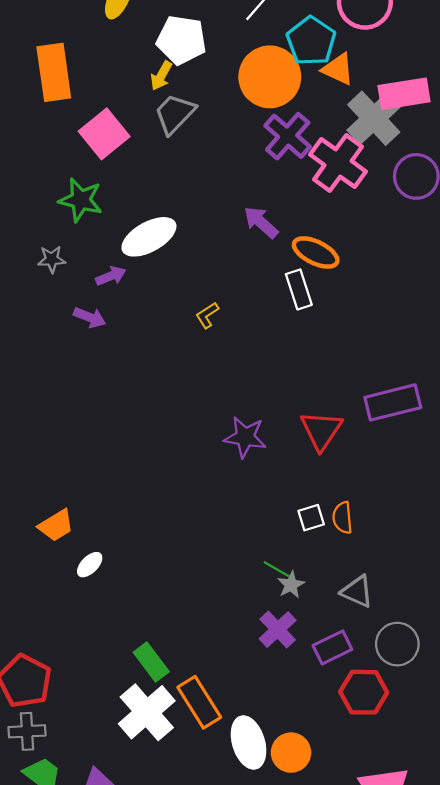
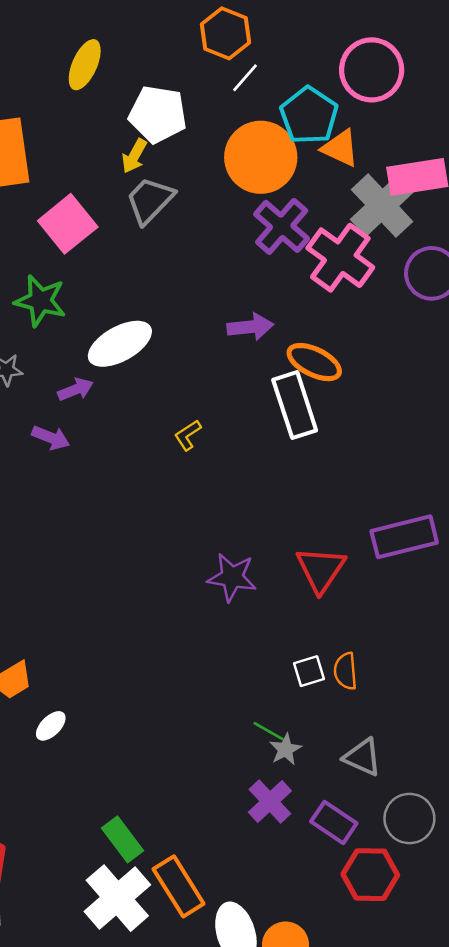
purple arrow: (261, 222) -> (250, 327), turned 132
white rectangle: (299, 289) -> (295, 405), size x1.4
purple rectangle: (332, 647) -> (334, 822), turned 60

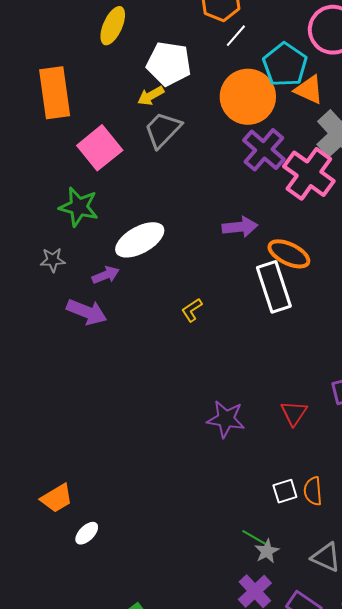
yellow arrow: (134, 156) -> (151, 96), turned 32
purple arrow: (51, 438) -> (87, 312), size x1.4
red triangle: (321, 569) -> (294, 413), size x0.7

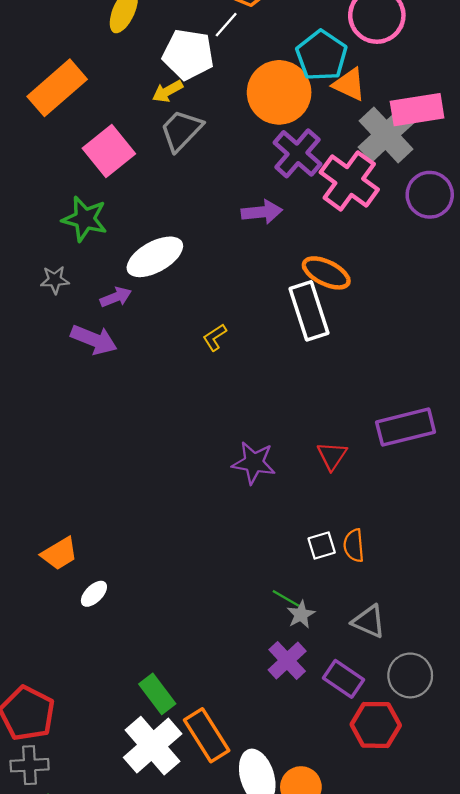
white line: (236, 36) -> (226, 25), moved
orange rectangle: (55, 93) -> (57, 88), turned 57
purple arrow: (240, 227) -> (262, 212), moved

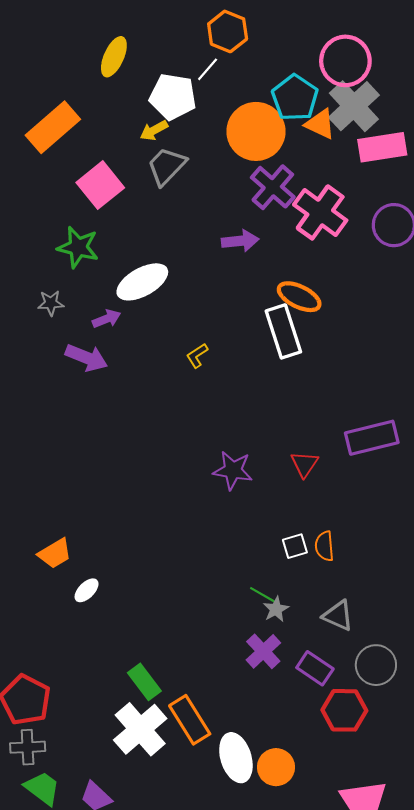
gray cross: (386, 135) -> (354, 106), moved

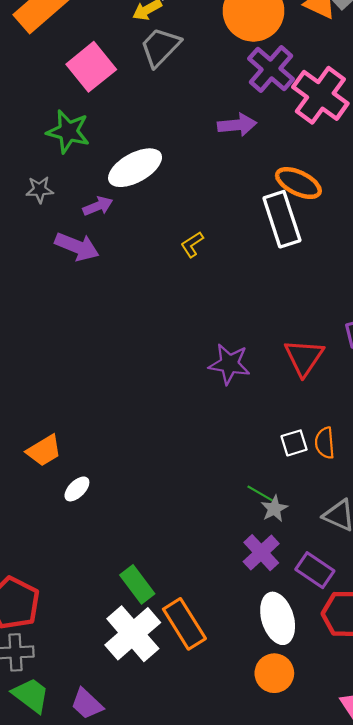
red triangle: (304, 464) -> (304, 357), size x1.4
white ellipse: (236, 758) -> (278, 618), moved

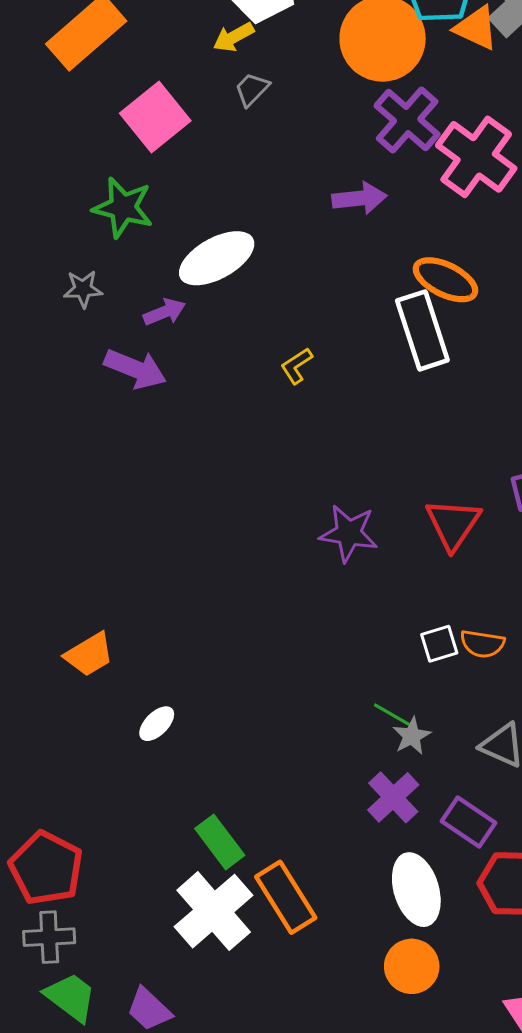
gray trapezoid: (160, 47) -> (252, 89), size x0.6
orange semicircle: (325, 443) -> (482, 644), turned -76
white ellipse: (77, 489) -> (157, 724), moved

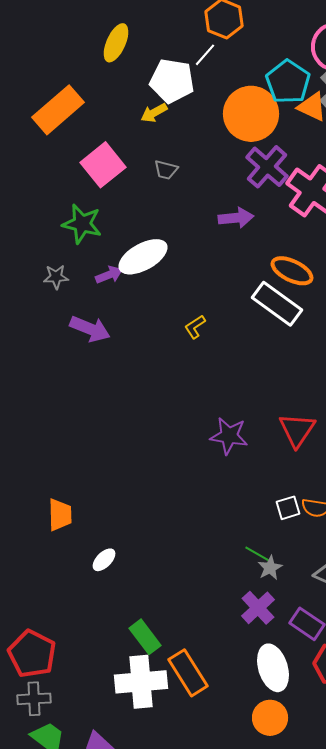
gray trapezoid: (252, 89) -> (166, 170), moved, turned -120
purple arrow: (164, 312) -> (109, 275), moved
white rectangle: (422, 330) -> (277, 304), turned -36
orange trapezoid: (89, 655) -> (60, 515), turned -60
white cross: (214, 911) -> (141, 682), turned 36

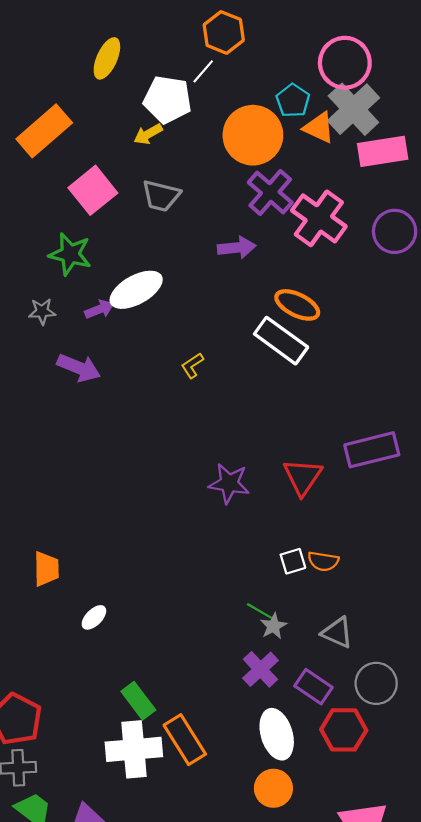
cyan pentagon: (288, 82) -> (293, 101), size x0.7
gray trapezoid: (166, 170) -> (161, 196), size x1.5

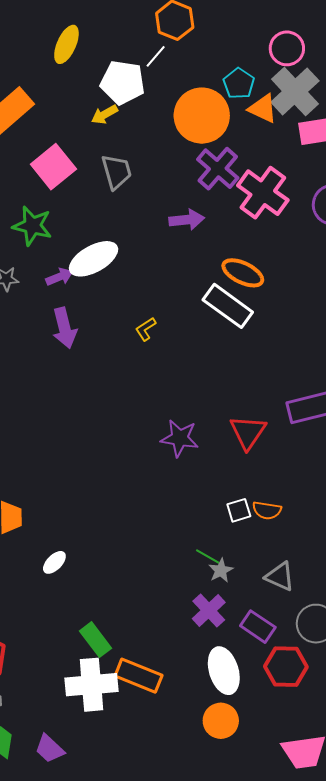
pink circle: (345, 63) -> (287, 48), size x0.7
gray trapezoid: (161, 196) -> (117, 172), turned -120
purple arrow: (79, 368) -> (64, 328), moved, turned 54
orange rectangle: (185, 740) -> (139, 676), turned -36

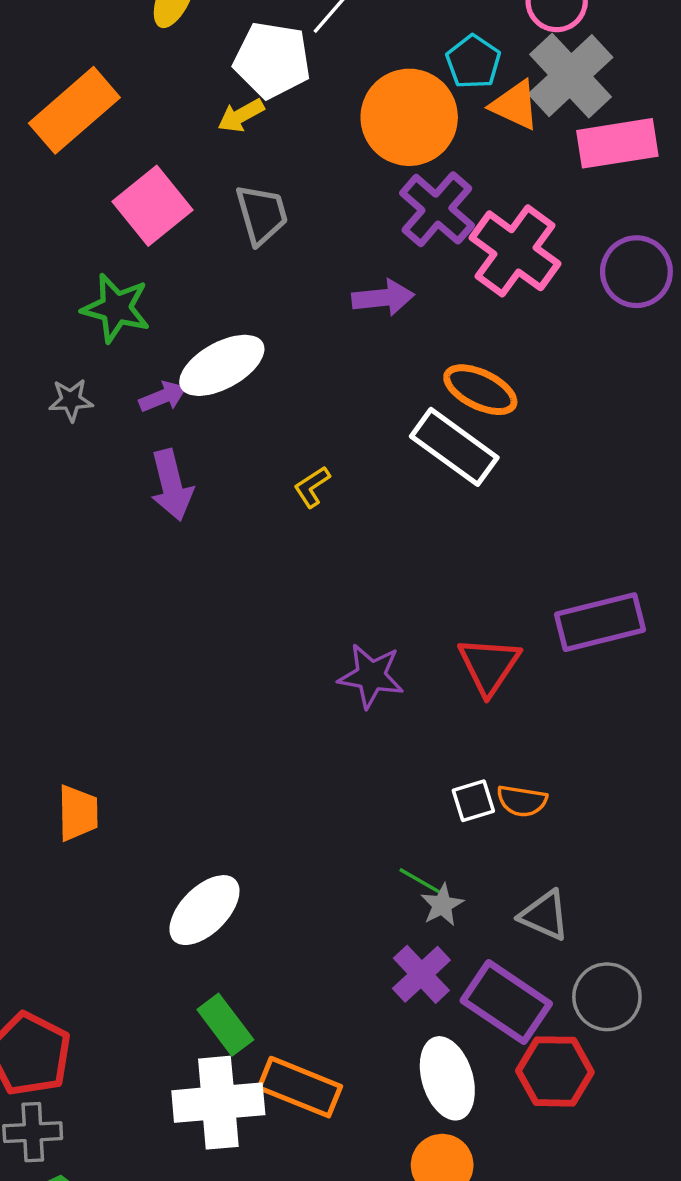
white ellipse: (54, 562) -> (204, 910), moved, size x1.8
purple rectangle: (258, 627) -> (506, 1002), size x1.4

